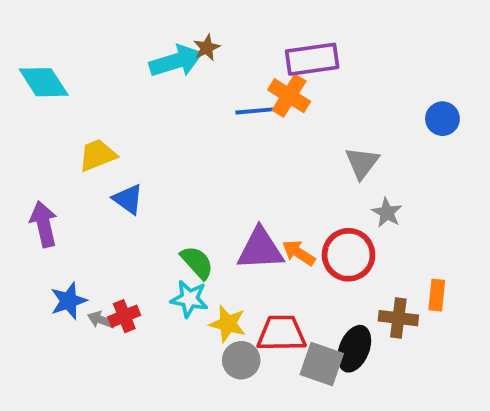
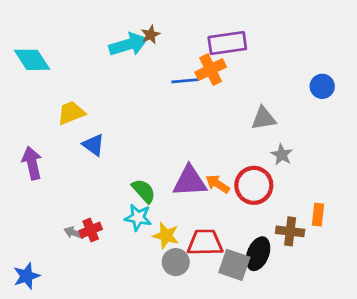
orange cross: (289, 96) -> (211, 70), turned 32
gray triangle: (362, 163) -> (264, 118), turned 44
blue star: (69, 301) -> (26, 276), moved

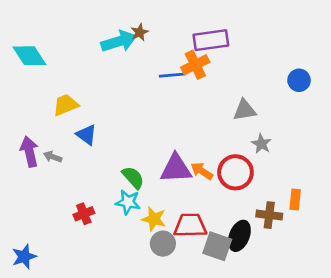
gray arrow: (74, 233) -> (53, 157), moved

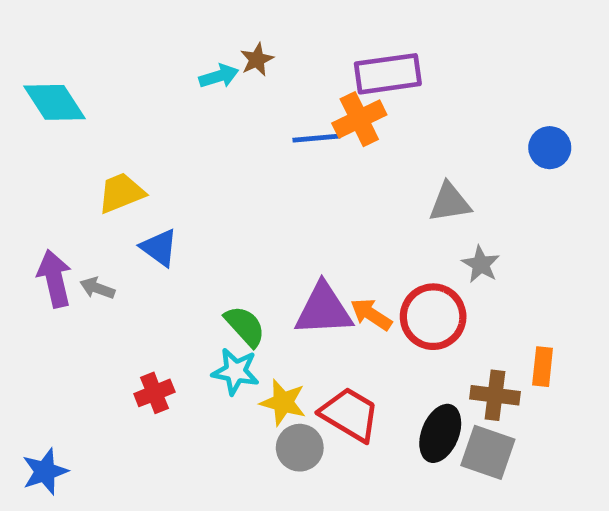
cyan arrow: (119, 41) -> (219, 76), size x0.6
red trapezoid: (190, 225) -> (350, 414), turned 32
gray square: (217, 246) -> (488, 452), moved

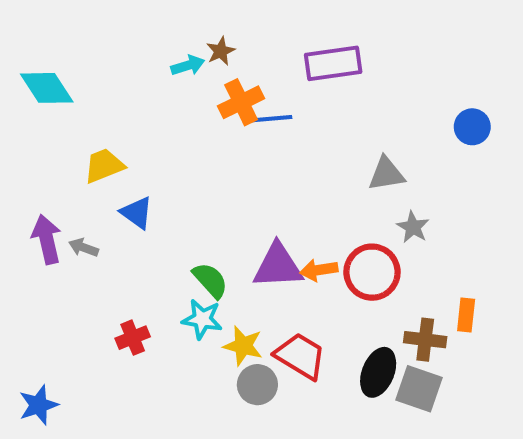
orange cross: (359, 119) -> (241, 102), moved
orange arrow: (371, 314) -> (319, 270), turned -42

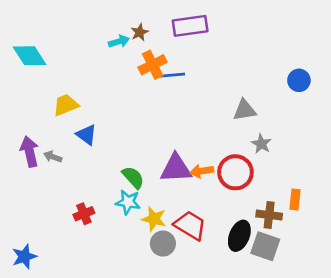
purple rectangle: (333, 63) -> (190, 26), moved

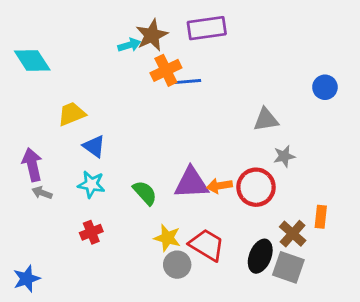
brown star: (140, 32) -> (152, 35), size x1.6
gray star: (261, 144) -> (284, 156), turned 30
gray arrow: (53, 157) -> (42, 193), moved
cyan star: (128, 202) -> (91, 184), moved
brown cross: (269, 215) -> (293, 234), turned 35

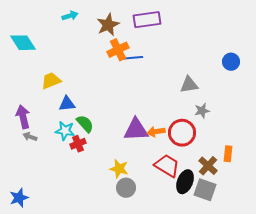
cyan arrow: (129, 45) -> (70, 16), moved
blue triangle: (94, 146) -> (67, 104), turned -42
green semicircle: (145, 193) -> (85, 124), moved
red cross: (91, 232) -> (78, 144), moved
red trapezoid: (207, 245) -> (167, 166), moved

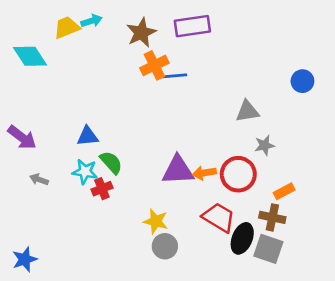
yellow trapezoid: (51, 81) -> (67, 27), moved
purple arrow: (23, 117) -> (22, 137), moved, turned 140
orange rectangle: (228, 154) -> (284, 191), moved, turned 56
brown cross: (208, 166) -> (272, 217), turned -30

